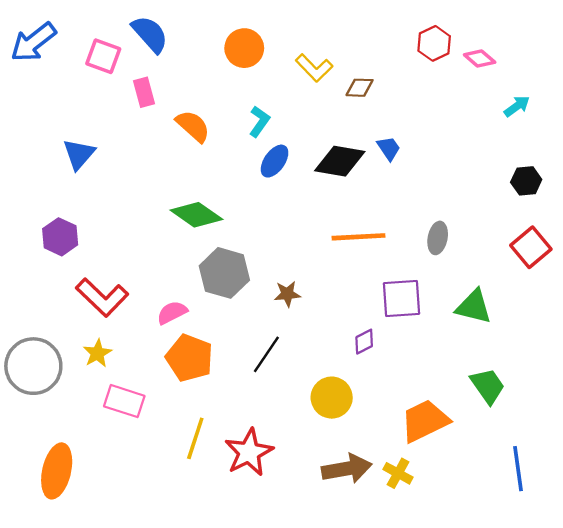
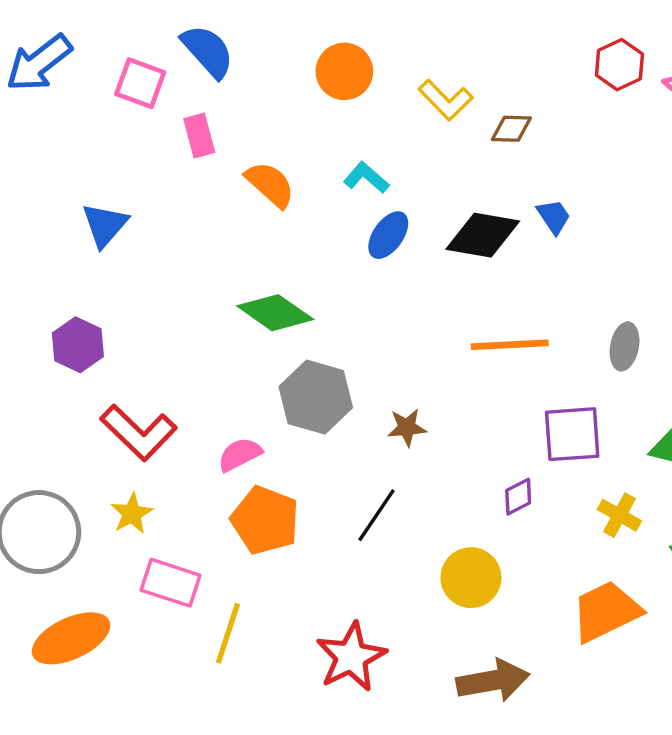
cyan L-shape: (259, 121) -> (366, 178), turned -84
yellow line: (195, 438) -> (228, 633), moved
orange ellipse: (57, 471) -> (71, 638), moved, turned 52
yellow cross: (398, 473) -> (619, 515), moved

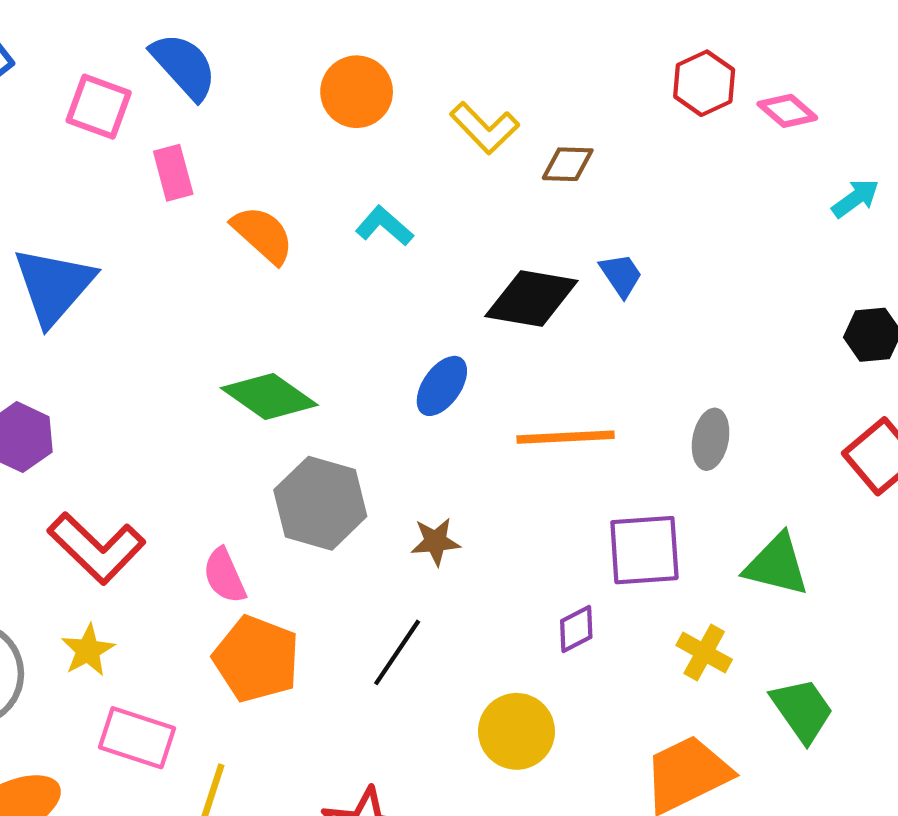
blue triangle: (105, 225) -> (54, 286), size x1.4
blue ellipse: (388, 235) -> (442, 386), moved
pink semicircle: (240, 454) -> (224, 576), turned -87

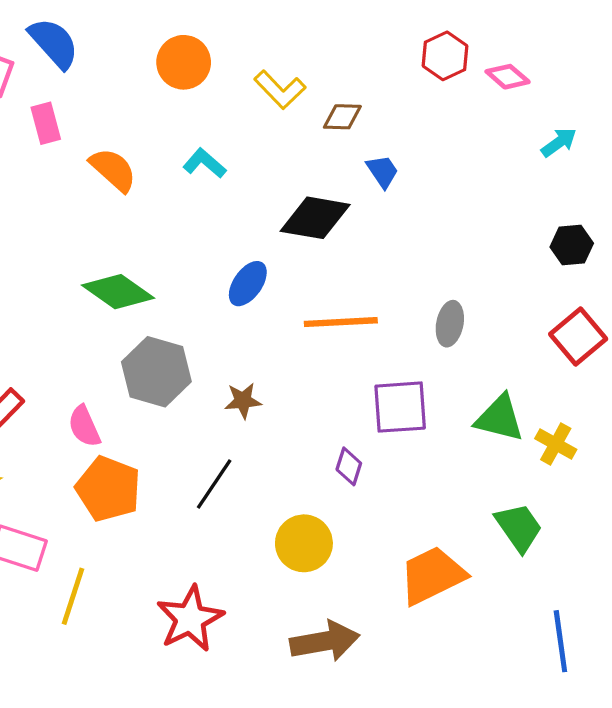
blue trapezoid: (621, 275) -> (382, 171), moved
purple diamond: (576, 629) -> (349, 466), turned -45
yellow cross: (704, 652) -> (556, 444), moved

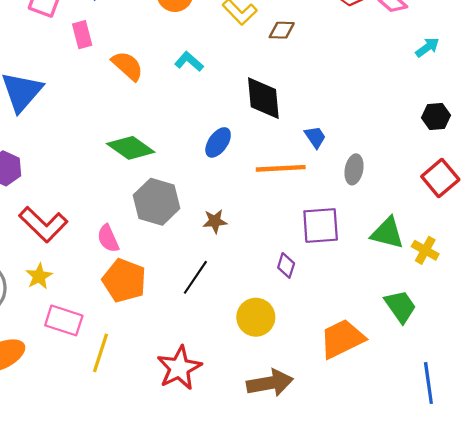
blue trapezoid: (382, 171) -> (315, 137), moved
black diamond: (315, 218) -> (263, 98), turned 75

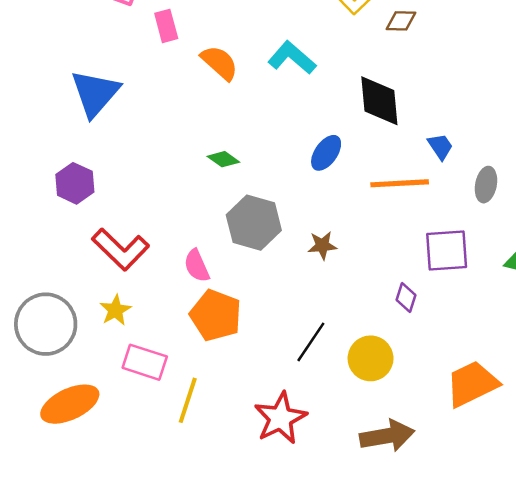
cyan L-shape: (189, 62) -> (292, 58), size x1.4
green diamond: (131, 148) -> (223, 159), size x0.6
black line: (195, 277) -> (311, 342), moved

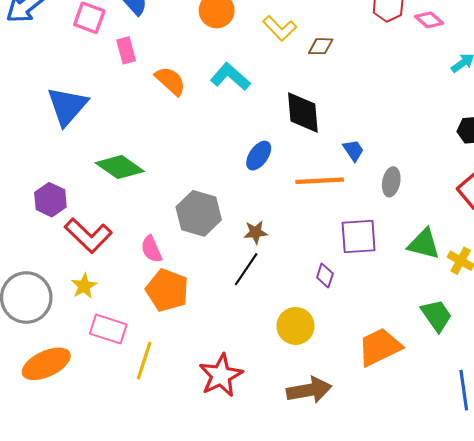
green diamond: (223, 159) -> (120, 167), moved, size x1.8
purple hexagon: (75, 183) -> (50, 200), moved
black line: (311, 342) -> (246, 269), moved

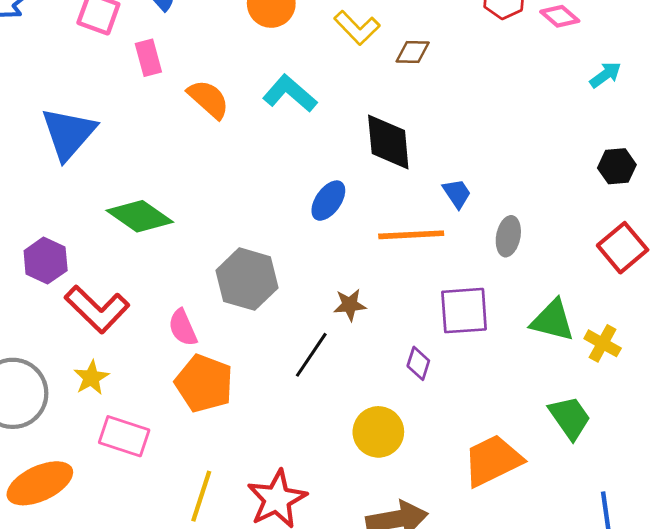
brown star: (256, 232) -> (350, 305), moved
yellow line: (144, 361) -> (201, 496), moved

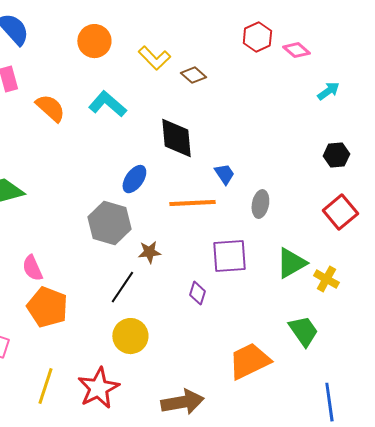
brown diamond: (413, 52) -> (193, 75), turned 40
gray hexagon: (247, 279) -> (109, 223), moved
green triangle: (553, 321) -> (291, 263), turned -44
yellow circle: (378, 432) -> (130, 336), moved

